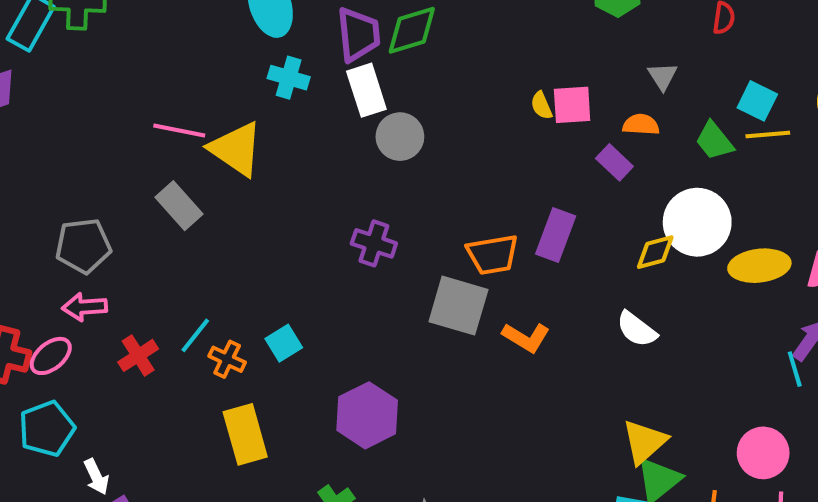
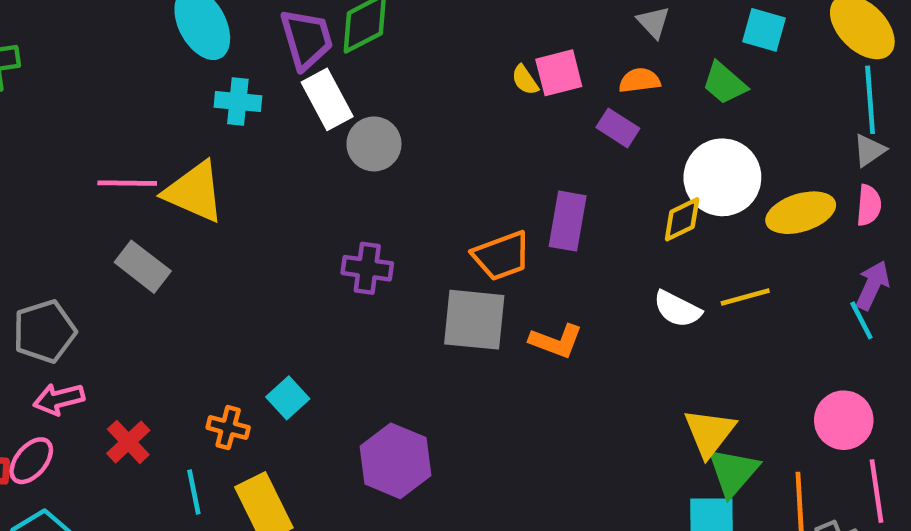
yellow line: (768, 135) -> (745, 297), moved
cyan line: (195, 335) -> (194, 492), moved, turned -39

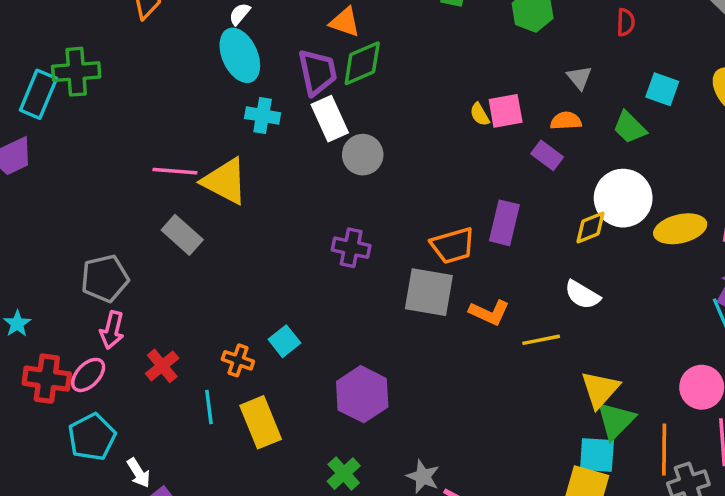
yellow line: (745, 297) -> (541, 340), moved
pink arrow: (59, 399) -> (112, 330), turned -66

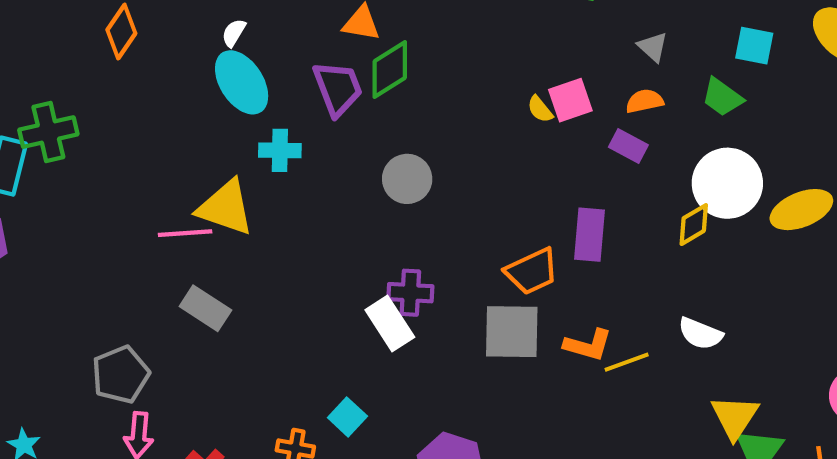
white rectangle: (330, 119) -> (390, 323), moved
yellow triangle: (225, 181) -> (225, 208), moved
white semicircle: (582, 295) -> (700, 334), moved
yellow line: (541, 340) -> (627, 362), moved

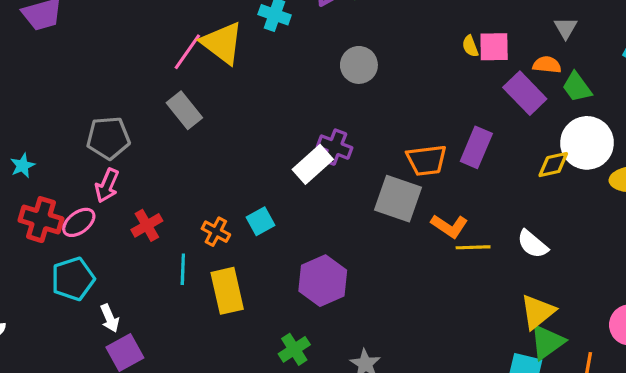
green trapezoid: (722, 97) -> (577, 87), moved
purple rectangle: (628, 146) -> (525, 93), size x1.5
pink line: (185, 233) -> (187, 52), turned -69
white rectangle: (390, 323) -> (313, 164), turned 63

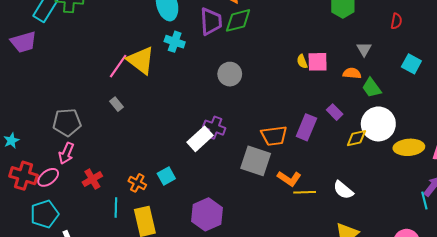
purple rectangle: (525, 93) -> (335, 112), moved, size x0.6
gray rectangle: (184, 110) -> (116, 104), size x0.6

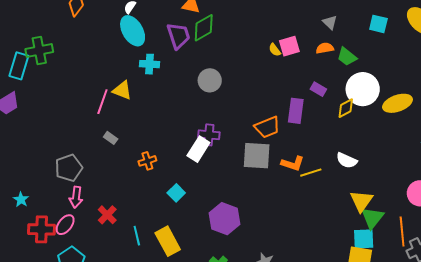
yellow triangle: (141, 60) -> (122, 90), size x0.7
orange cross: (137, 183) -> (147, 161), moved, turned -30

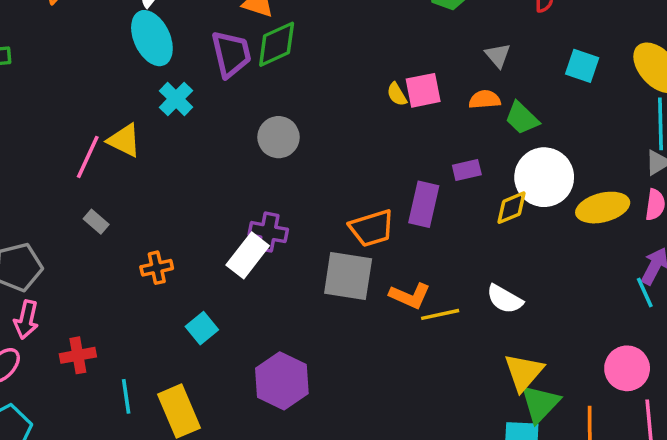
cyan cross: (149, 64) -> (176, 99), turned 36
purple rectangle: (318, 89) -> (467, 170), turned -49
red cross: (107, 215) -> (78, 355), turned 30

